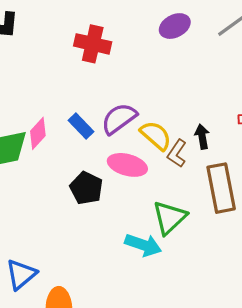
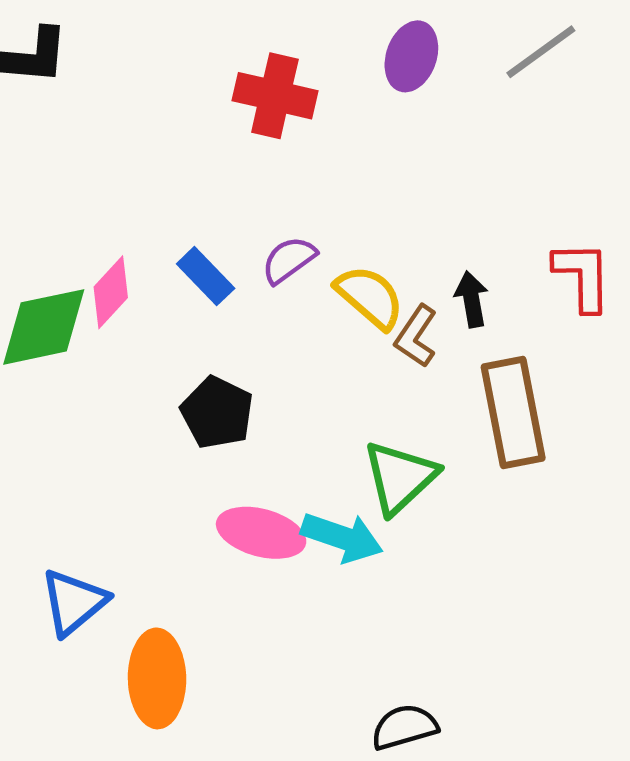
purple ellipse: (175, 26) -> (411, 56), turned -44
red cross: (93, 44) -> (275, 96), moved
purple semicircle: (119, 119) -> (289, 260), size x0.7
pink ellipse: (127, 165) -> (261, 533), moved

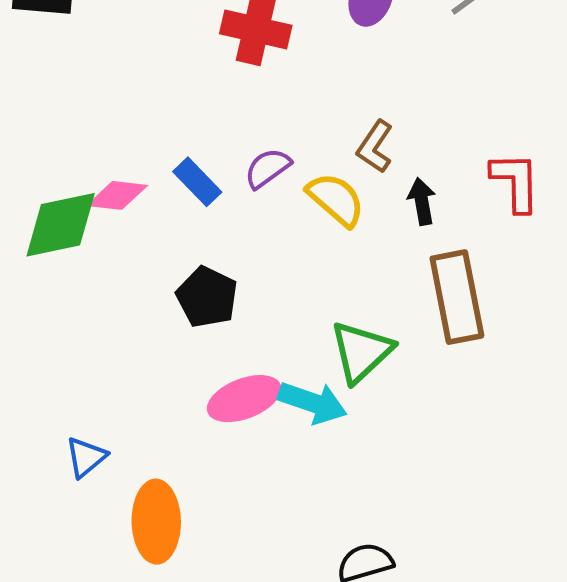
pink diamond: (111, 292) -> (117, 195), turned 54
brown L-shape: (416, 336) -> (375, 147), moved
pink ellipse: (261, 533) -> (244, 399), turned -36
blue triangle: (74, 602) -> (86, 457), size x0.7

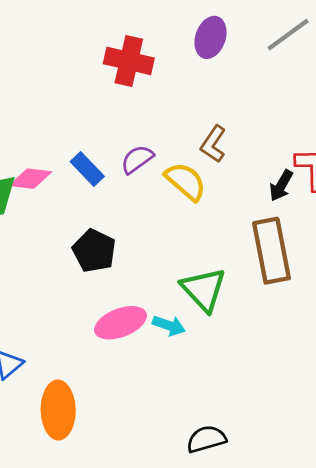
black arrow: (422, 201) -> (281, 186), moved, turned -140
green triangle: (361, 352) -> (204, 289), turned -30
cyan arrow: (312, 402) -> (169, 325), size x0.7

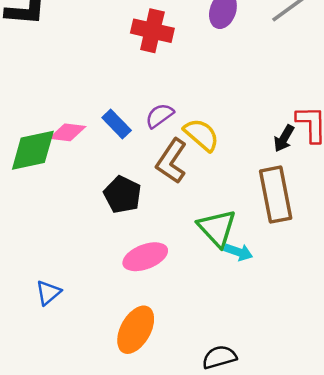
brown L-shape: (213, 144) -> (172, 161), moved, size x1.4
cyan arrow: (169, 325) -> (239, 252), moved
orange ellipse: (58, 410) -> (136, 330), moved, turned 30

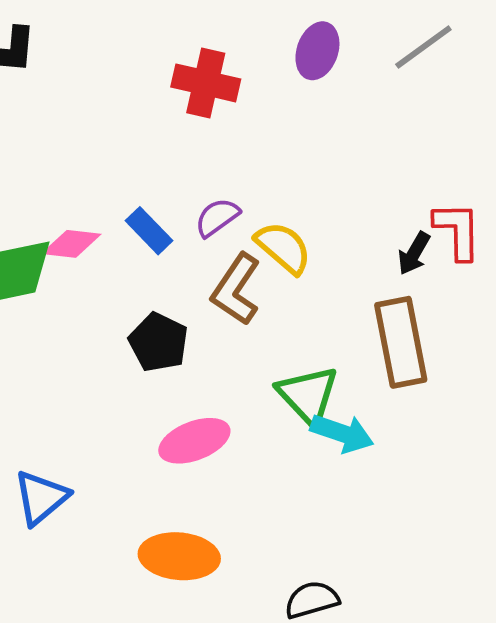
cyan arrow: (239, 252) -> (342, 433), size x1.4
blue triangle: (48, 293) -> (41, 498), size x1.4
orange ellipse: (136, 330) -> (179, 556), turned 66

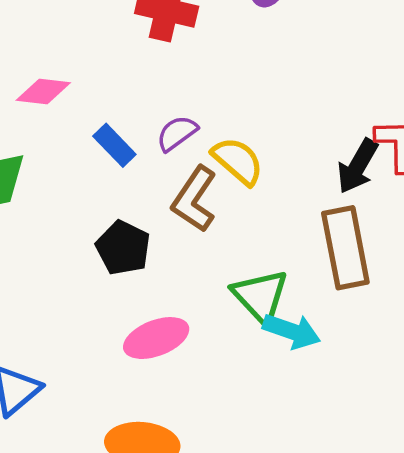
pink diamond: (71, 244) -> (43, 91), moved
black arrow: (414, 253) -> (358, 166), size x1.4

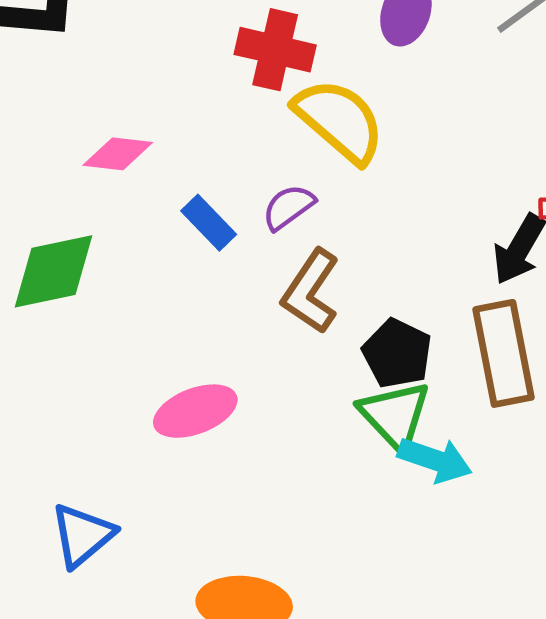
yellow semicircle: (238, 161) -> (339, 121), moved, size x1.4
black pentagon: (123, 248) -> (397, 353), moved
pink ellipse: (156, 338) -> (195, 411), moved

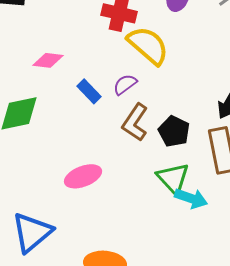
black pentagon: (397, 353) -> (174, 131), moved
blue triangle: (82, 535) -> (32, 232), size x1.4

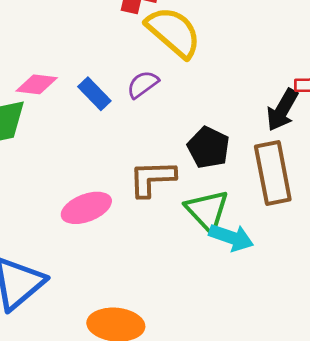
pink diamond: (48, 60) -> (37, 84), moved
brown L-shape: (135, 122) -> (152, 178), moved, turned 54

